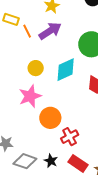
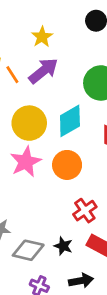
yellow circle: (36, 68) -> (29, 123), size x1.6
orange circle: (50, 118) -> (67, 165), moved

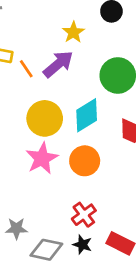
yellow star: (42, 37) -> (73, 32), moved
red cross: (85, 211) -> (84, 215), moved

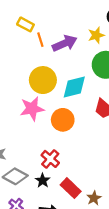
yellow star: (73, 32) -> (96, 35), moved
red cross: (84, 215) -> (50, 159), turned -30

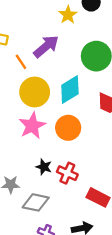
yellow star: (96, 35) -> (68, 15), moved
orange line: (40, 40) -> (21, 62), moved
black star: (43, 181) -> (44, 167), moved

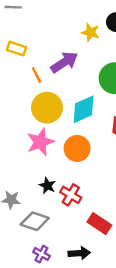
yellow star: (68, 15) -> (90, 32), turned -30

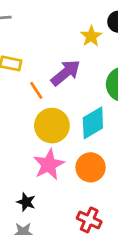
yellow star: (90, 32) -> (91, 36), turned 30
black star: (47, 186) -> (26, 202), moved

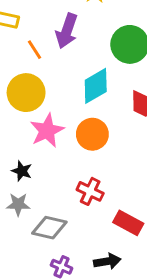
purple arrow: (66, 73) -> (67, 31), turned 148
yellow circle: (52, 126) -> (26, 93), moved

